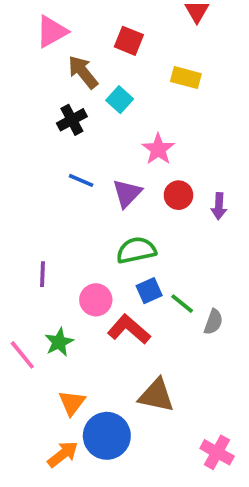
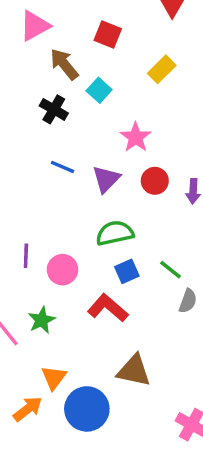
yellow rectangle: (186, 78) -> (162, 69), turned -60
black cross: (72, 120) -> (54, 109), turned -32
pink circle: (96, 300) -> (62, 270), moved
green line: (182, 304) -> (170, 270), moved
orange arrow: (63, 454) -> (28, 409), moved

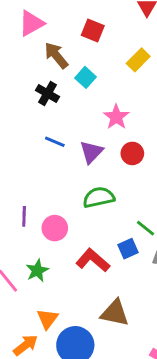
blue square: (127, 271) -> (128, 249), moved

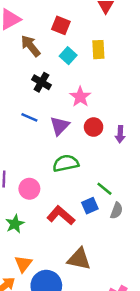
yellow rectangle: (138, 60) -> (98, 50), turned -48
cyan square: (86, 77) -> (68, 56), moved
black cross: (47, 93) -> (41, 82), moved

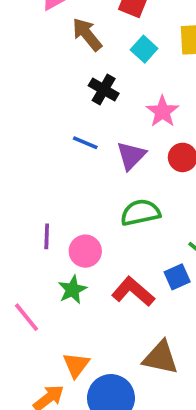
green star: (15, 224) -> (72, 290), moved

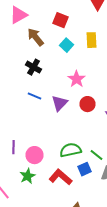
black cross: (104, 89) -> (34, 67), moved
green semicircle: (140, 213) -> (70, 150), moved

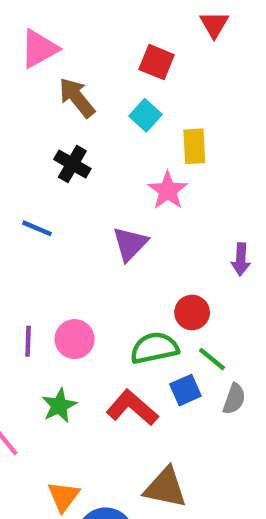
red square: (60, 20) -> (157, 62), moved
yellow rectangle: (92, 40) -> (194, 146), moved
blue line: (34, 96) -> (37, 228), moved
red circle: (88, 104) -> (192, 312), moved
pink circle: (34, 155) -> (75, 339), moved

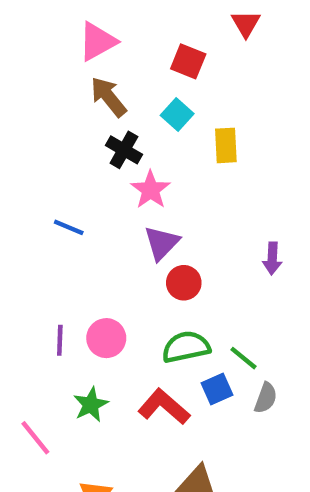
pink triangle: (39, 49) -> (97, 41), moved
black cross: (72, 164) -> (124, 150), moved
pink star: (168, 191) -> (151, 190), moved
red circle: (192, 312) -> (184, 283), moved

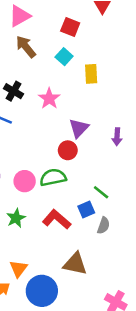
black cross: (124, 150) -> (13, 91), moved
purple triangle: (162, 243) -> (79, 128), moved
green semicircle: (186, 347) -> (53, 177), moved
gray semicircle: (266, 398) -> (103, 226), moved

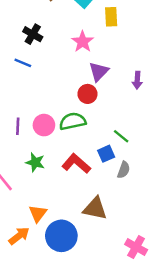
pink star: (49, 99) -> (83, 42), moved
green star: (16, 218) -> (35, 162), turned -30

